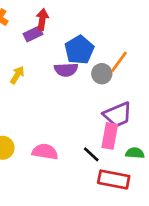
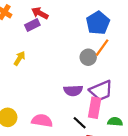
red arrow: (42, 19) -> (40, 13), turned -70
blue pentagon: (79, 50) -> (98, 23), moved
purple semicircle: (66, 70) -> (73, 91), moved

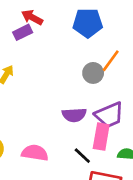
blue pentagon: (98, 23) -> (88, 23), moved, turned 30

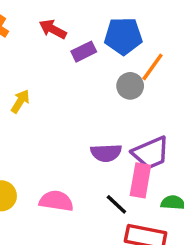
purple rectangle: (23, 32) -> (84, 52), moved
orange line: (111, 61) -> (152, 67), moved
gray circle: (93, 73) -> (130, 86), moved

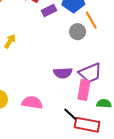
orange line: (152, 67) -> (91, 20), turned -66
black line: (116, 204) -> (70, 114), moved

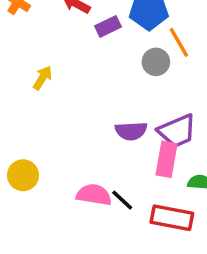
pink semicircle: (32, 102) -> (94, 195), moved
black line: (70, 114) -> (122, 200), moved

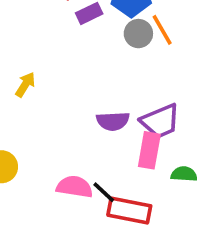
gray circle: (156, 62) -> (138, 34), moved
yellow arrow: (43, 78) -> (25, 85), moved
red rectangle: (172, 218) -> (129, 211), moved

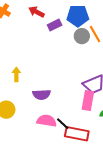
yellow arrow: (25, 85) -> (16, 74), moved, turned -32
purple semicircle: (113, 121) -> (42, 94), moved

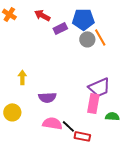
red rectangle: (77, 134) -> (82, 136), size x0.7

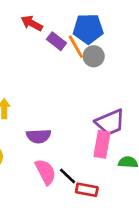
purple rectangle: (60, 28) -> (56, 41), turned 64
orange line: (100, 37) -> (76, 47), moved
pink semicircle: (52, 123) -> (45, 172), turned 54

